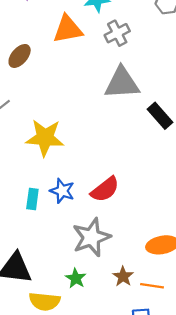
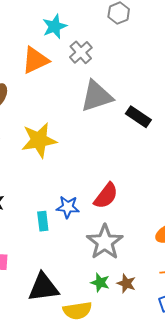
yellow star: (45, 138) -> (39, 140), moved
brown star: (123, 276) -> (126, 283), moved

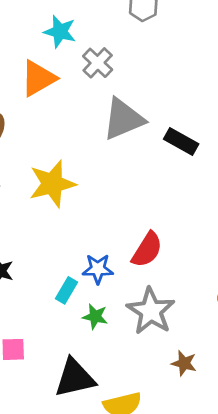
cyan star: (55, 26) -> (60, 32), turned -30
cyan rectangle: (43, 221) -> (66, 290), turned 42
green star: (100, 283) -> (95, 317), moved

